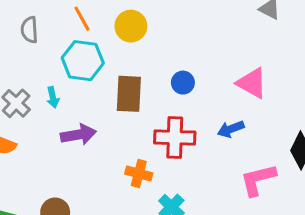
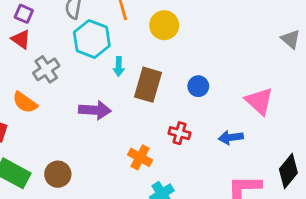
cyan hexagon: (83, 61) -> (92, 39), moved
cyan arrow: (53, 97) -> (119, 66), moved
red cross: (175, 138) -> (179, 133), size x0.6

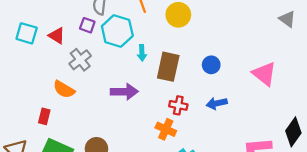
purple square: (24, 14) -> (87, 25), moved
red cross: (179, 133) -> (178, 105), moved
blue arrow: (231, 137) -> (217, 103), moved

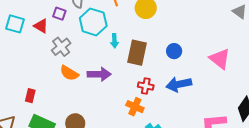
purple square: (87, 25) -> (59, 14), moved
orange semicircle: (64, 89) -> (69, 73), moved
blue arrow: (217, 103) -> (179, 84), size x1.4

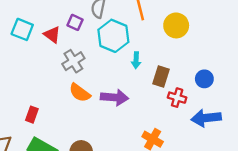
brown rectangle: (137, 53) -> (161, 77), size x0.7
red cross: (146, 86) -> (177, 98), moved

